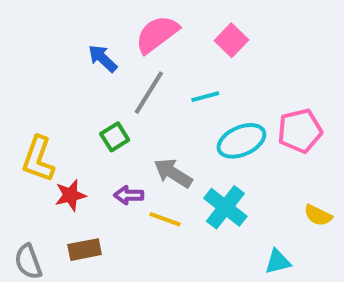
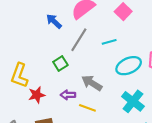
cyan cross: (225, 207) -> (133, 101), moved

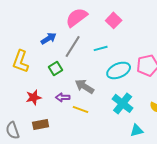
blue arrow: (54, 21) -> (49, 38), moved, turned 105
yellow L-shape: (19, 75) -> (21, 61), moved

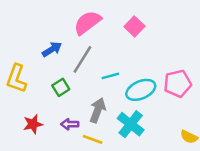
cyan line: (101, 48) -> (110, 76), moved
gray arrow: (85, 86) -> (98, 110), turned 78
cyan cross: (123, 103) -> (131, 124), moved

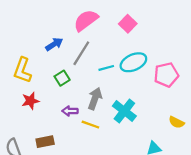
cyan ellipse: (141, 90) -> (133, 62), moved
red star: (33, 124) -> (30, 101), moved

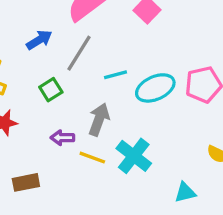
cyan ellipse: (133, 62) -> (155, 88), moved
cyan cross: (124, 111) -> (134, 156), moved

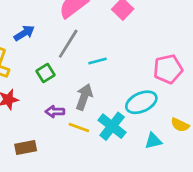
blue arrow: (39, 40) -> (24, 33), moved
cyan ellipse: (155, 88) -> (141, 102), moved
cyan triangle: (185, 192) -> (153, 141), moved

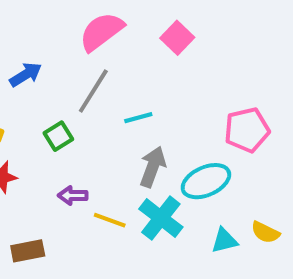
gray arrow: (84, 97) -> (153, 167), moved
yellow semicircle: (180, 125) -> (265, 232), moved

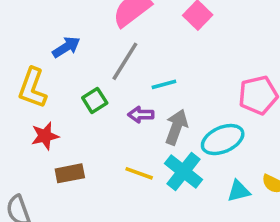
purple arrow: (73, 195) -> (141, 115), moved
brown rectangle: (28, 251) -> (70, 173), moved

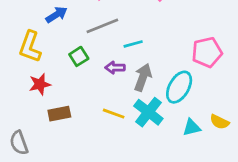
gray line: (125, 61) -> (102, 26), turned 36
cyan ellipse: (223, 140) -> (179, 87), turned -36

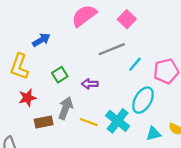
gray line: (102, 26) -> (112, 49), moved
cyan line: (133, 44) -> (135, 64), moved, turned -35
gray arrow: (143, 77) -> (66, 108), moved

